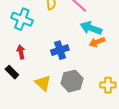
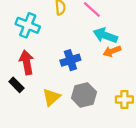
red arrow: (21, 52) -> (27, 62), size x1.5
yellow triangle: (43, 83) -> (51, 97), turned 36

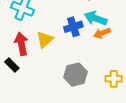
blue cross: (70, 60) -> (73, 27), moved
yellow triangle: (51, 97) -> (45, 40), moved

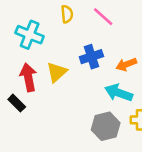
cyan arrow: (96, 18) -> (119, 93), moved
gray hexagon: (76, 75) -> (106, 126), moved

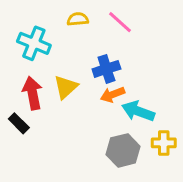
yellow semicircle: (67, 14) -> (78, 19), turned -90
orange arrow: (126, 64) -> (112, 95), moved

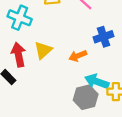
blue cross: (106, 69) -> (104, 37), moved
cyan arrow: (138, 111) -> (97, 82), moved

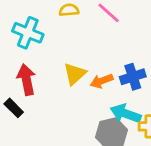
blue cross: (104, 37) -> (133, 77), moved
yellow triangle: (43, 50) -> (75, 74), moved

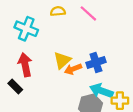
blue cross: (133, 77) -> (96, 62), moved
orange arrow: (102, 81) -> (73, 69), moved

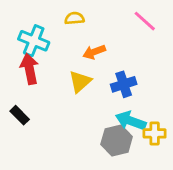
pink line: (88, 13) -> (145, 21), moved
red arrow: (25, 65) -> (29, 69), moved
orange arrow: (73, 69) -> (94, 52), moved

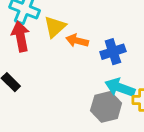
orange arrow: (94, 52) -> (77, 41), moved, turned 35
yellow triangle: (80, 81) -> (55, 27), moved

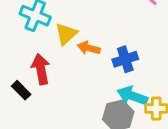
red arrow: (20, 36) -> (41, 69), moved

